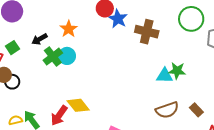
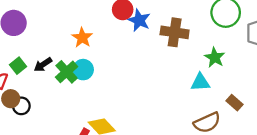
black arrow: (39, 39) -> (43, 65), moved
green star: (177, 71) -> (215, 57), moved, turned 30
brown rectangle: (196, 110) -> (234, 103), moved

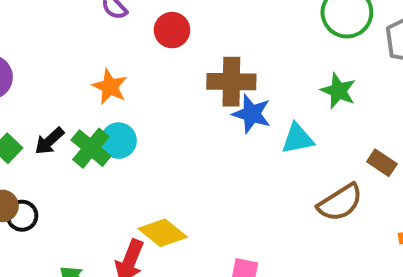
blue star: (139, 20) -> (252, 114), moved
brown cross: (175, 32) -> (231, 82), moved
cyan triangle: (200, 82) -> (297, 139), moved

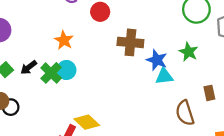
blue star: (252, 114) -> (157, 60), moved
brown rectangle: (382, 163) -> (209, 93), turned 40
brown semicircle: (340, 203) -> (185, 113), turned 100

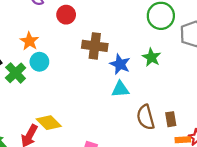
cyan circle: (66, 70) -> (39, 62), moved
cyan triangle: (164, 76) -> (120, 89), moved
brown rectangle: (209, 93) -> (171, 119), moved

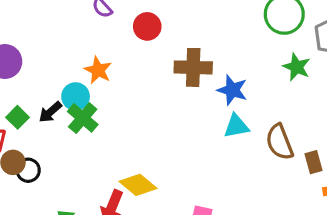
green star: (151, 57) -> (297, 67), moved
cyan circle: (39, 62) -> (76, 97), moved
brown semicircle: (146, 117) -> (279, 142), moved

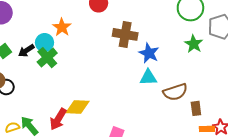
brown semicircle: (279, 142) -> (175, 92), turned -95
yellow diamond: (138, 185) -> (77, 107), turned -45

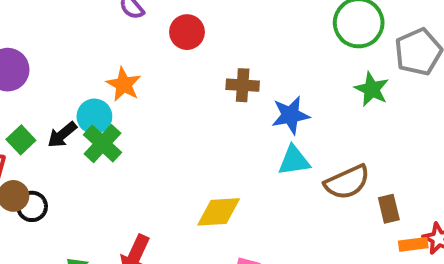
brown cross: (125, 34) -> (243, 85), size x0.7
blue star: (149, 53) -> (290, 115), turned -30
yellow diamond: (77, 107) -> (219, 212), moved

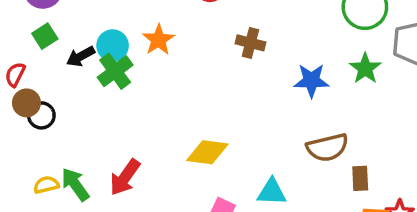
orange star: (124, 84) -> (158, 40), moved
blue star: (290, 115) -> (311, 81), moved
green square: (21, 140) -> (45, 36), moved
cyan triangle: (294, 160) -> (272, 192), moved

